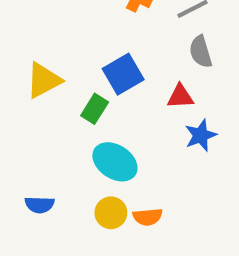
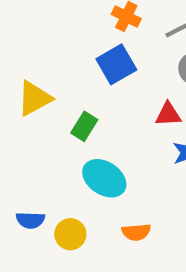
blue square: (123, 74) -> (116, 64), moved
yellow circle: (111, 213) -> (70, 234), moved

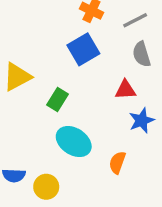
orange semicircle: (136, 232) -> (117, 163), moved, turned 115

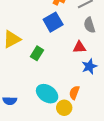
cyan ellipse: (74, 142) -> (47, 94), moved
yellow circle: (46, 187) -> (64, 108), moved

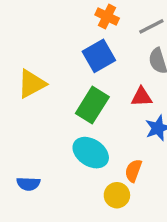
green rectangle: (37, 53) -> (92, 105), moved, size x1.5
cyan ellipse: (47, 94) -> (91, 153), moved

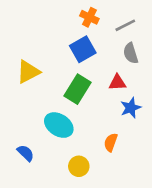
cyan ellipse: (91, 153) -> (59, 125), moved
blue semicircle: (28, 184) -> (26, 153), turned -138
yellow circle: (117, 195) -> (79, 166), moved

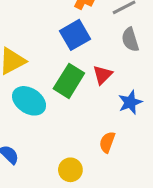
red triangle: (117, 82) -> (103, 75), moved, turned -42
cyan ellipse: (59, 125) -> (29, 101), moved

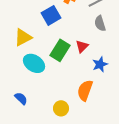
blue square: (75, 35) -> (51, 15), moved
orange semicircle: (107, 142) -> (85, 90), size x1.5

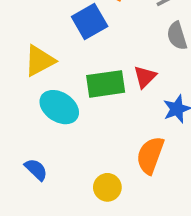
green rectangle: (60, 50) -> (106, 84), turned 50

